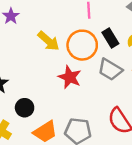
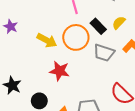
red star: (70, 77) -> (59, 71), moved

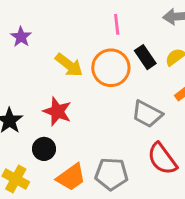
gray trapezoid: (104, 53) -> (147, 114), moved
red star: (59, 71) -> (57, 111), moved

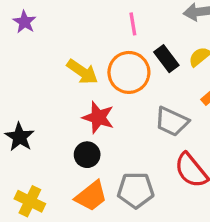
purple star: (21, 37) -> (25, 22), moved
red star: (57, 111) -> (98, 117), moved
black circle: (44, 149) -> (87, 155), moved

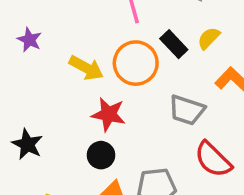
purple star: (25, 22) -> (29, 40), moved

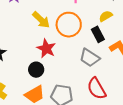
yellow semicircle: (209, 38) -> (106, 16), moved
black rectangle: (174, 44) -> (98, 34), moved

